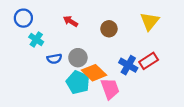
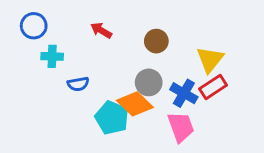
yellow triangle: (150, 21) -> (210, 59), moved
cyan cross: (36, 39) -> (52, 56), turned -32
gray circle: (78, 58) -> (149, 82), moved
pink trapezoid: (110, 89) -> (181, 127), moved

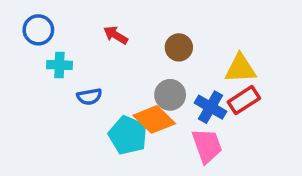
yellow triangle: (210, 59) -> (240, 68), turned 48

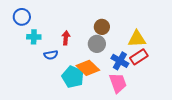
red arrow: (116, 35) -> (66, 38), moved, turned 64
gray circle: (170, 95) -> (97, 44), moved

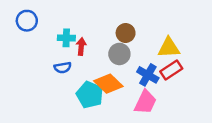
cyan cross: (34, 37) -> (66, 38), moved
pink trapezoid: (118, 83) -> (145, 102), turned 45

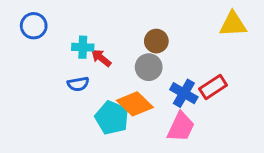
red arrow: (81, 47) -> (101, 58), turned -56
yellow triangle: (169, 48) -> (233, 24), moved

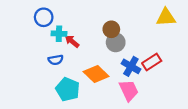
blue circle: (34, 26) -> (44, 17), moved
gray circle: (149, 67) -> (116, 42), moved
cyan pentagon: (112, 118) -> (68, 89), moved
pink trapezoid: (181, 127) -> (129, 90), turned -50

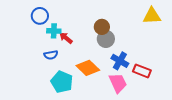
red rectangle: (152, 62) -> (142, 71), moved, turned 54

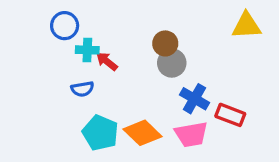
orange diamond: (88, 68) -> (143, 133), moved
pink trapezoid: (118, 83) -> (191, 134), turned 105

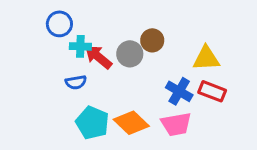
yellow triangle: (246, 26) -> (206, 58), moved
red arrow: (107, 61) -> (98, 57), size x1.4
gray circle: (172, 63) -> (130, 54), moved
red rectangle: (230, 115) -> (212, 91), moved

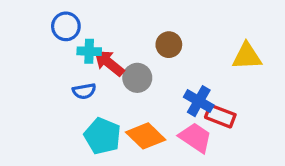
gray circle: (130, 54) -> (137, 78), moved
yellow triangle: (206, 58) -> (247, 56), moved
red rectangle: (212, 91) -> (220, 116), moved
pink trapezoid: (176, 124) -> (195, 138), turned -136

